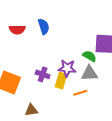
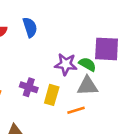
purple star: (67, 68) -> (66, 64), moved

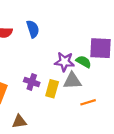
gray triangle: (87, 86) -> (72, 81), moved
orange line: (76, 110) -> (88, 102), moved

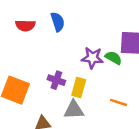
gray triangle: (72, 81) -> (74, 110), moved
orange line: (88, 102) -> (118, 102), turned 35

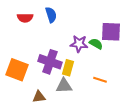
purple cross: (56, 80) -> (50, 62), size x1.6

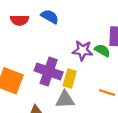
blue semicircle: (51, 15) -> (50, 17), turned -42

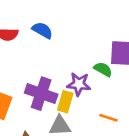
purple star: (82, 50) -> (79, 84), moved

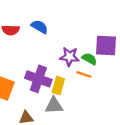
purple star: (79, 84) -> (69, 57), moved
orange line: (108, 118) -> (84, 74), moved

